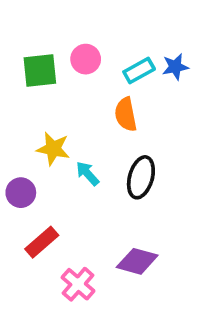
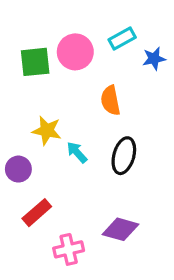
pink circle: (86, 59) -> (75, 52), size x1.4
cyan rectangle: (139, 71) -> (122, 39), moved
pink cross: (78, 284) -> (69, 249), turned 36

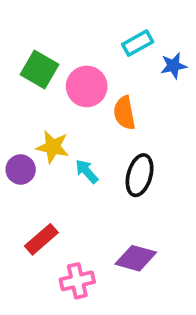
pink circle: (75, 52) -> (87, 86), moved
green square: (35, 62) -> (39, 69), turned 36
purple circle: (18, 169) -> (21, 170), moved

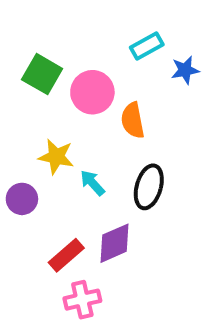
purple circle: (21, 170) -> (22, 199), moved
red rectangle: (41, 239) -> (66, 255), moved
purple diamond: (136, 258) -> (115, 243), moved, turned -39

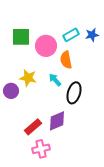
cyan rectangle: (147, 46) -> (71, 35), moved
green square: (42, 74) -> (21, 37), turned -30
cyan arrow: (92, 183) -> (55, 80), moved
purple circle: (22, 199) -> (11, 91), moved

